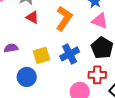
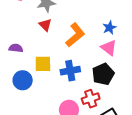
red cross: (97, 75) -> (91, 99), turned -36

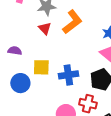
orange L-shape: (75, 35) -> (72, 22), moved
red cross: (91, 99) -> (88, 104), turned 30

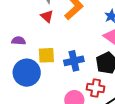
blue circle: (20, 83) -> (27, 73), size x1.4

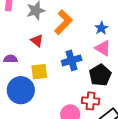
red triangle: (47, 16) -> (37, 41), moved
blue cross: (74, 61) -> (72, 60), moved

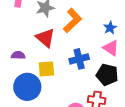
red triangle: (37, 41) -> (45, 38), size x1.5
black pentagon: (100, 75) -> (107, 75), turned -30

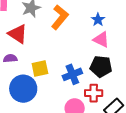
red triangle: (45, 38) -> (18, 34), moved
blue cross: (79, 59) -> (72, 74), moved

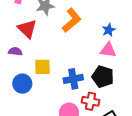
pink triangle: (101, 39) -> (108, 50), turned -30
blue circle: (23, 89) -> (22, 84), size x0.7

